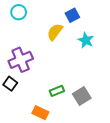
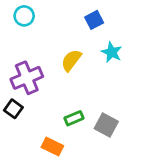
yellow semicircle: (55, 32) -> (71, 60), moved
gray square: (82, 96) -> (106, 125), turned -30

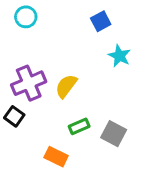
yellow semicircle: (71, 60) -> (66, 86), moved

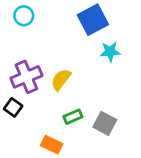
blue square: (101, 21) -> (93, 20), size x1.6
cyan star: (119, 56) -> (110, 52), turned -30

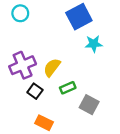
black square: (13, 107) -> (35, 91), moved
green rectangle: (73, 117) -> (68, 88), moved

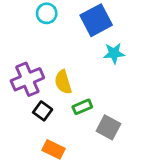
cyan circle: (20, 13) -> (47, 13), moved
yellow semicircle: (52, 67) -> (63, 82), turned -54

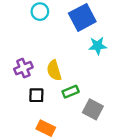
purple cross: (27, 79) -> (23, 68), size x0.7
black square: (43, 111) -> (36, 95), turned -35

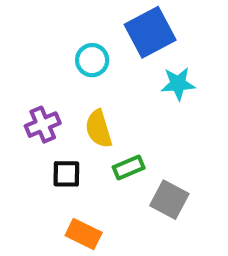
cyan circle: (40, 12) -> (92, 60), moved

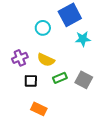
yellow semicircle: (99, 129) -> (46, 60), turned -48
gray square: (169, 200) -> (84, 80), moved

